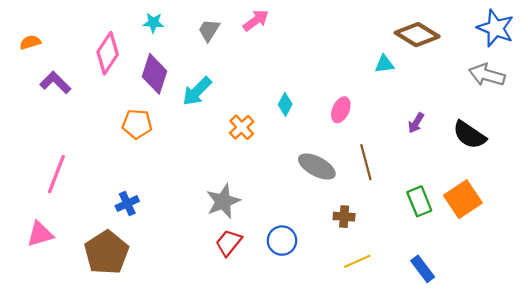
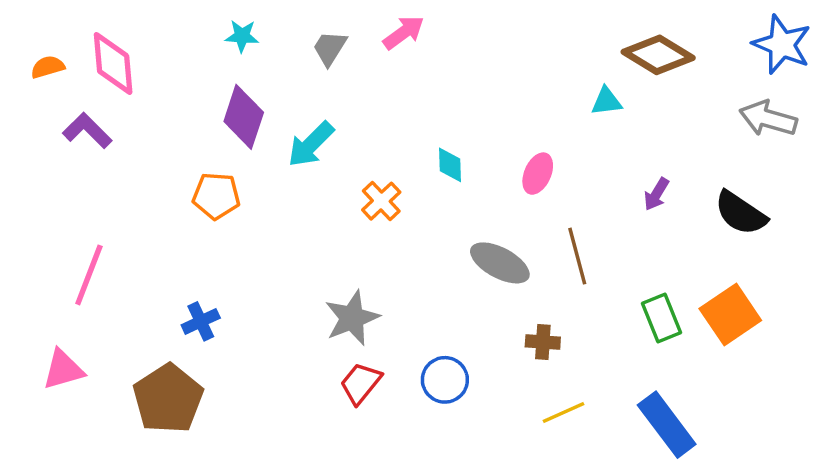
pink diamond: (108, 53) -> (113, 63), moved, turned -39
cyan diamond: (285, 104) -> (450, 165), turned -30
blue rectangle: (423, 269) -> (667, 425), size x1.5

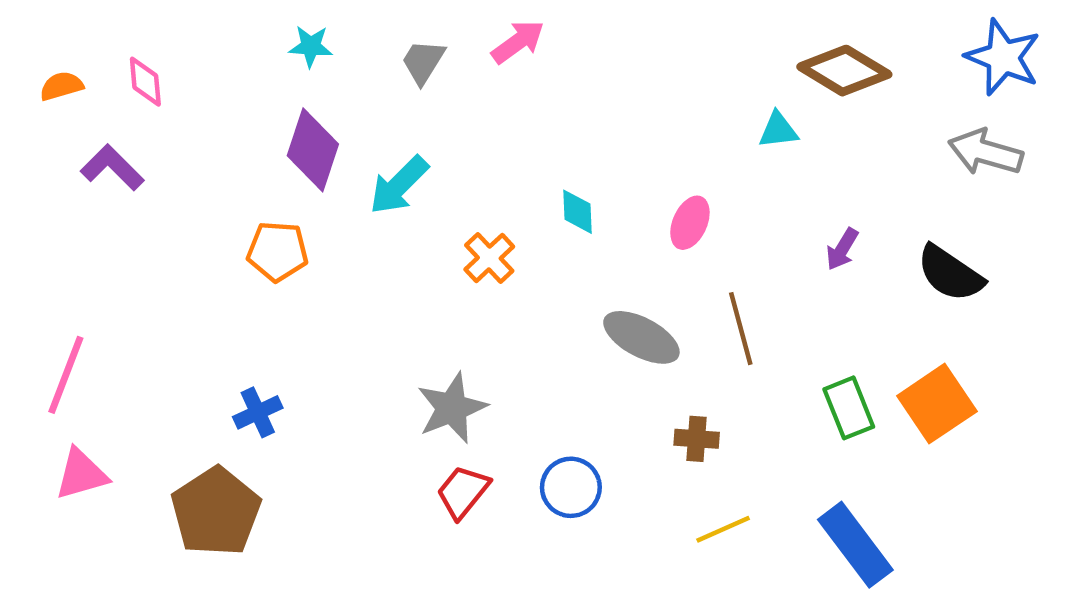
pink diamond: (113, 63) -> (145, 82), size x0.6
pink line: (89, 275) -> (66, 375), moved

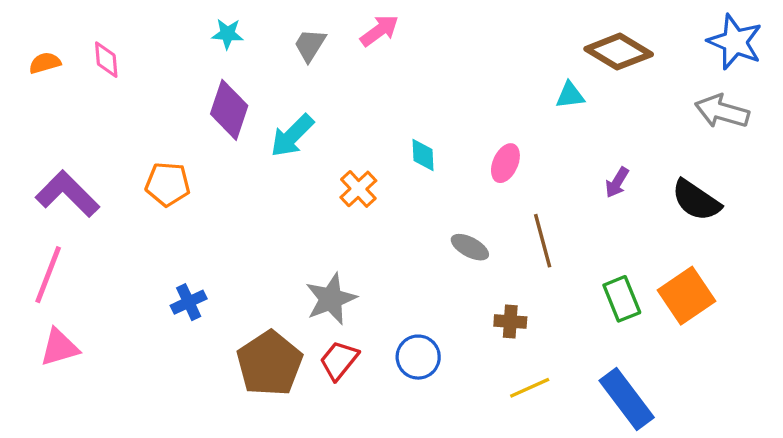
purple L-shape: (112, 168) -> (67, 194), moved, size x1.4
orange pentagon: (278, 251) -> (168, 184), moved
gray ellipse: (641, 337) -> (470, 247), size x0.7
brown pentagon: (216, 512) -> (269, 364), moved

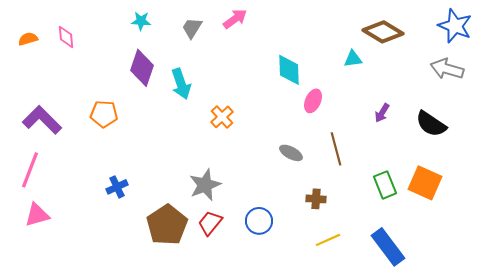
cyan arrow: (292, 136) -> (181, 84), turned -64
cyan diamond: (423, 155) -> (289, 70), moved, size x1.5
orange square: (686, 296) -> (425, 183), turned -32

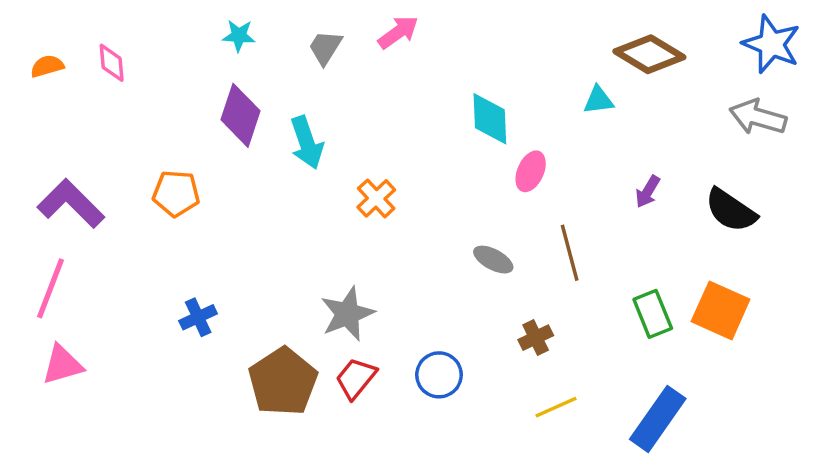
brown cross: (316, 199) -> (536, 338), turned -30
blue rectangle: (388, 247) -> (658, 419), turned 72

